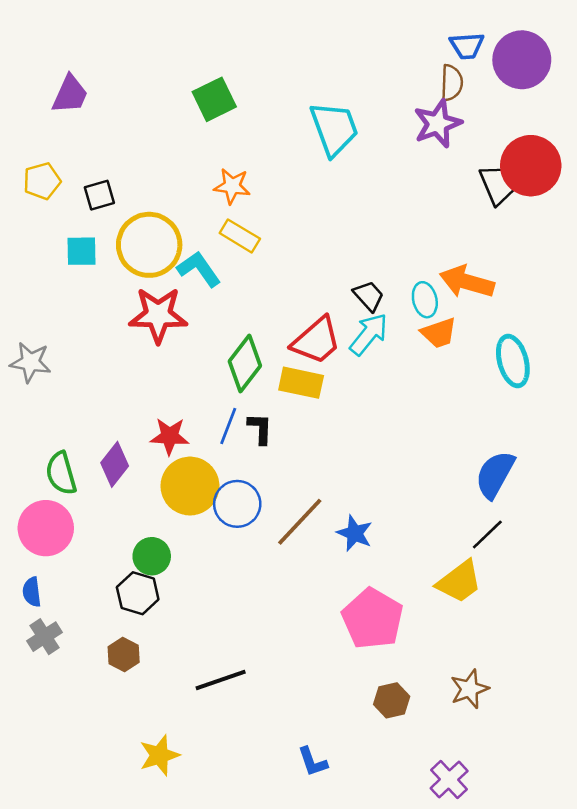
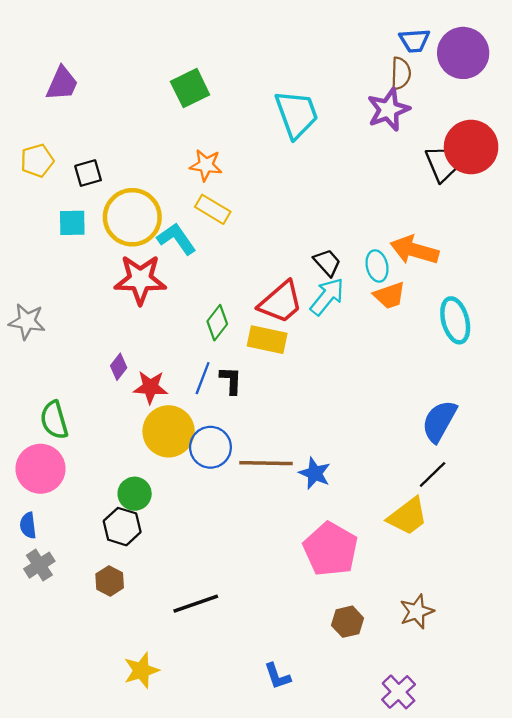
green diamond: (245, 364) -> (217, 323), size x0.7
purple diamond: (115, 464) -> (119, 367), moved, size x0.7
brown line: (300, 522) -> (266, 463), turned 48

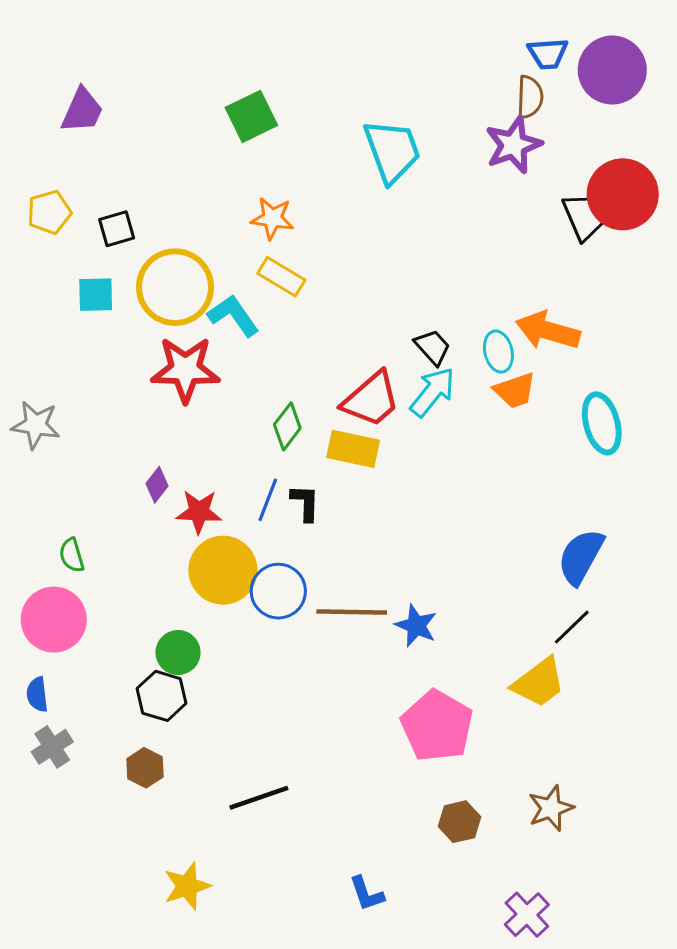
green semicircle: (54, 420) -> (72, 555), size x0.7

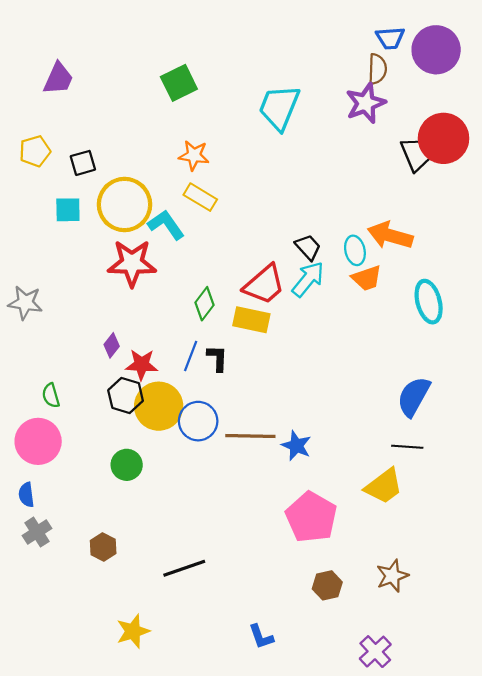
cyan trapezoid: (392, 151) -> (279, 107), turned -138
black line: (572, 627) -> (407, 447), turned 48
black hexagon: (162, 696) -> (126, 395), moved

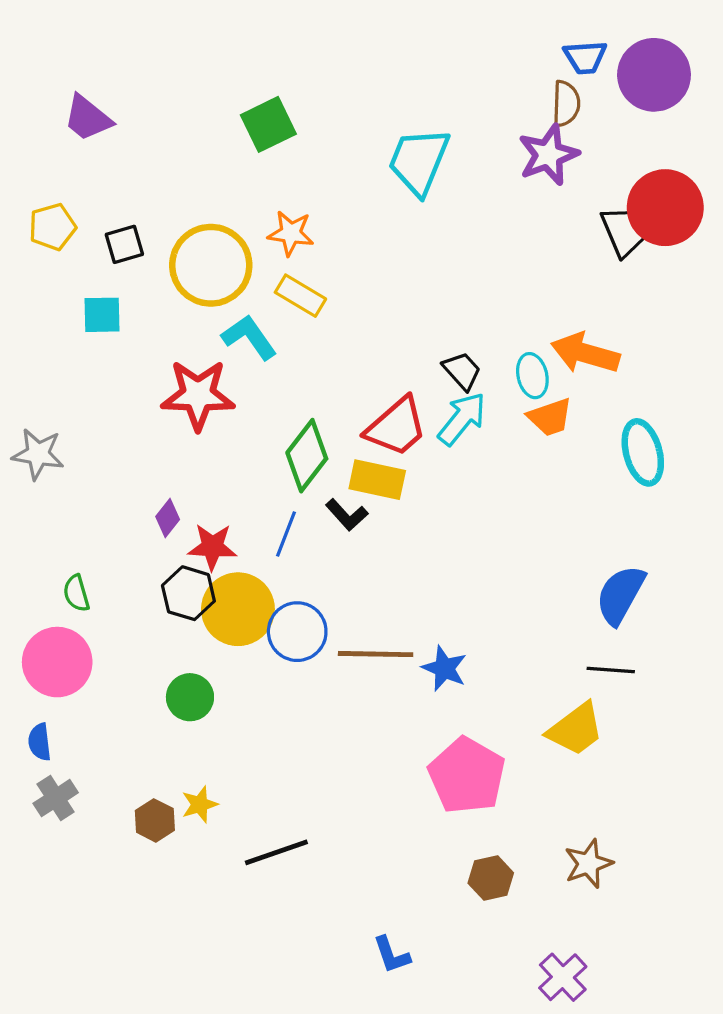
purple trapezoid: (58, 79) -> (88, 118), turned 105
yellow circle: (124, 204) -> (211, 265), moved
green diamond: (205, 304) -> (307, 456), size x1.4
black L-shape: (217, 358) -> (347, 515), moved, turned 136
yellow star: (133, 631) -> (200, 804), moved, size x0.7

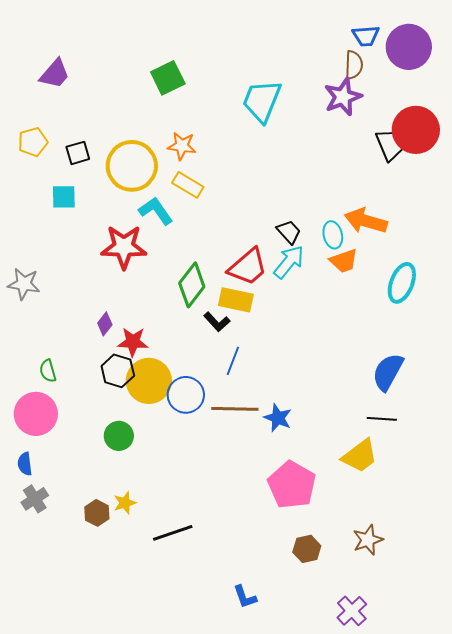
purple trapezoid: (88, 118) -> (55, 74), turned -88
cyan ellipse: (643, 452) -> (402, 283), turned 36
blue line: (286, 534) -> (233, 361), moved

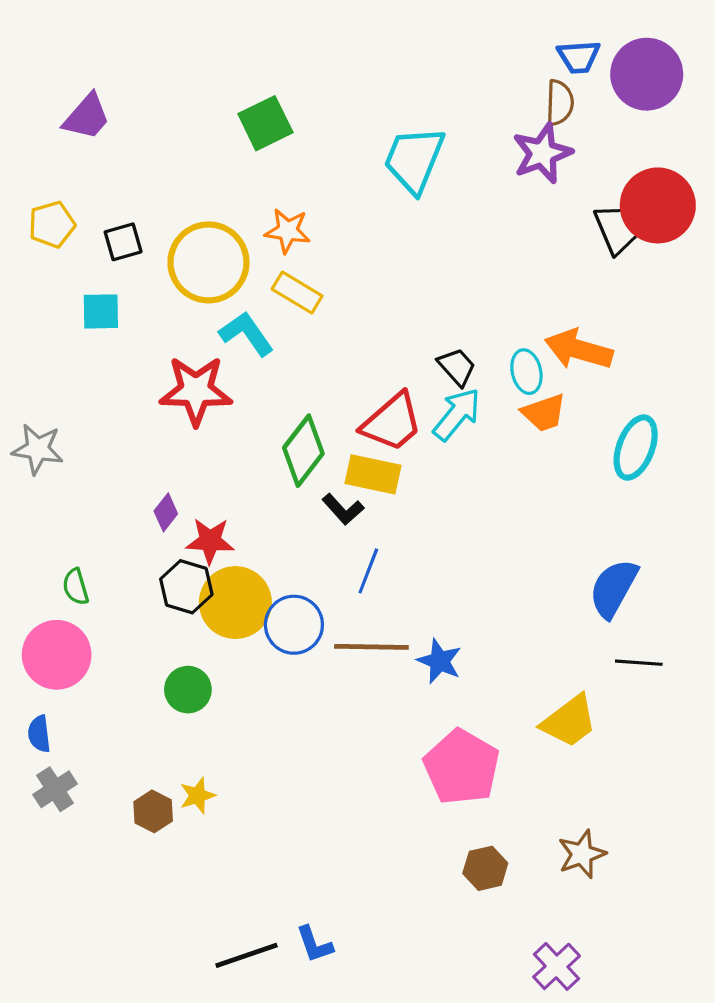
black line: (382, 419) -> (639, 663), moved
black line: (173, 533) -> (246, 955), moved
blue L-shape: (245, 597) -> (314, 944), moved

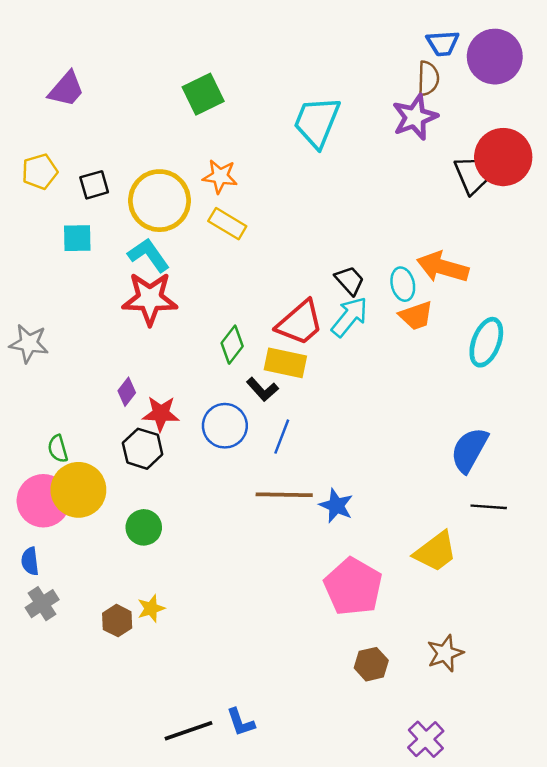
cyan L-shape: (246, 334) -> (149, 255), moved
green diamond: (303, 451) -> (232, 345), size x0.7
yellow circle: (235, 603) -> (78, 490), moved
blue circle: (294, 625) -> (225, 426), moved

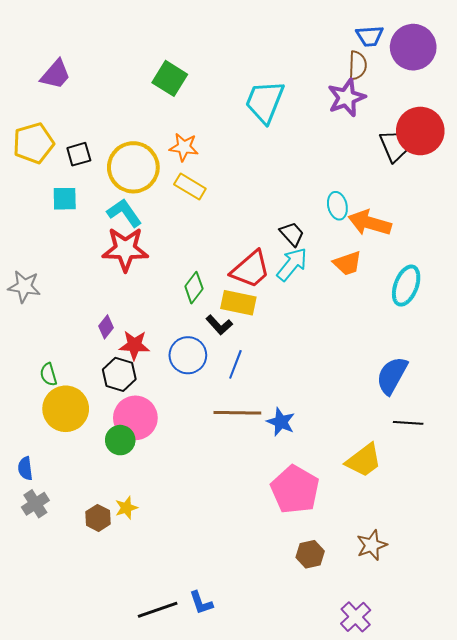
green square: (203, 94) -> (170, 78), turned -32
yellow pentagon: (40, 172) -> (33, 143), size x1.4
cyan ellipse: (403, 284) -> (337, 206), moved
pink circle: (43, 501) -> (135, 418), moved

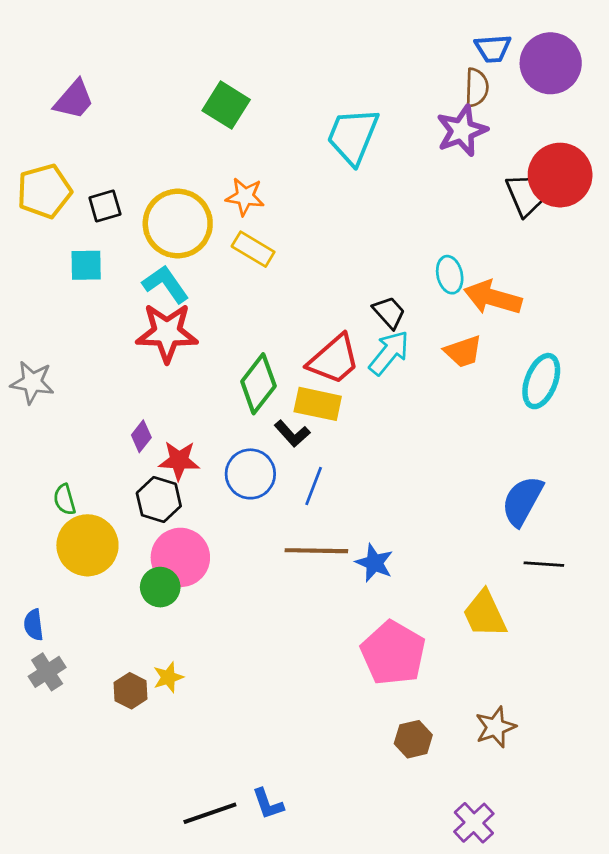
green diamond: (194, 288) -> (258, 384), size x1.4
yellow trapezoid: (364, 460) -> (485, 614), turned 102

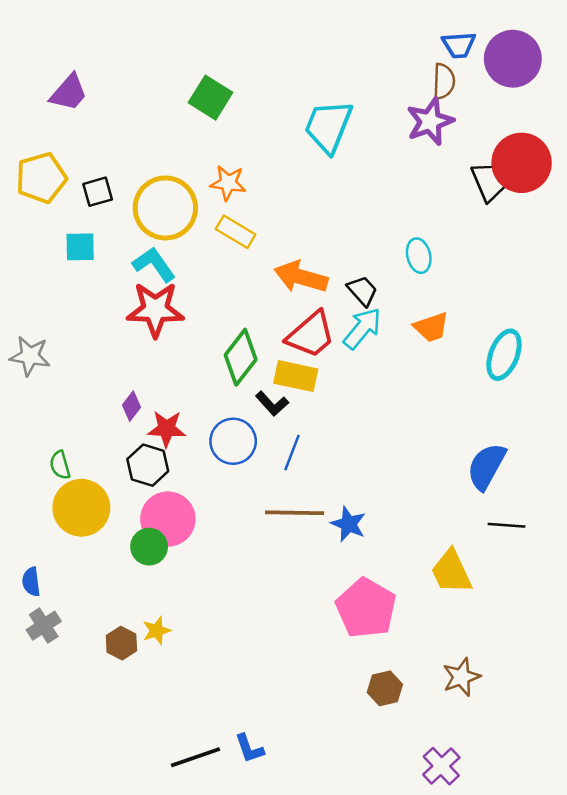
orange arrow: (493, 298) -> (301, 277), moved

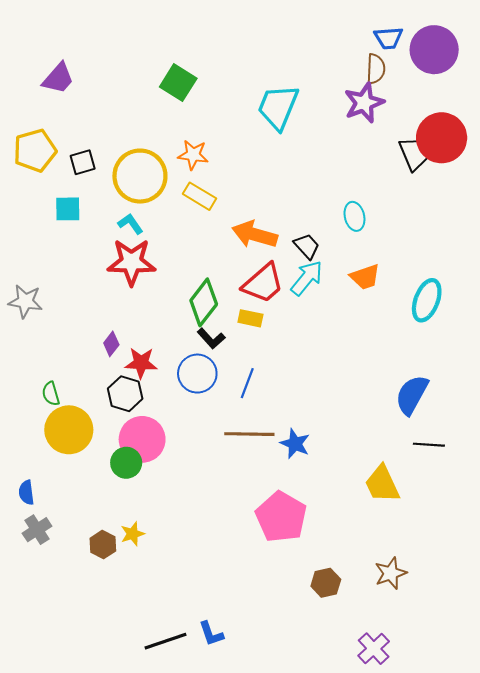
cyan L-shape: (154, 264) -> (130, 224), size x0.7
yellow rectangle: (296, 376) -> (250, 318), size x0.7
black L-shape: (272, 404) -> (211, 338), moved
pink pentagon: (366, 608) -> (281, 517), moved

